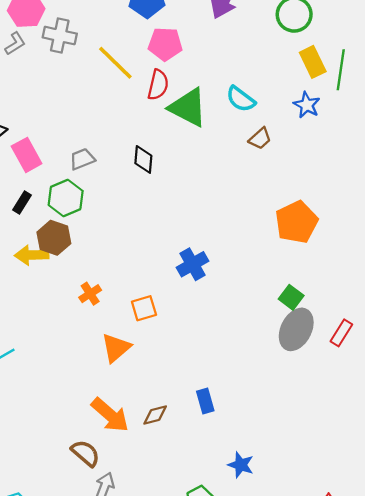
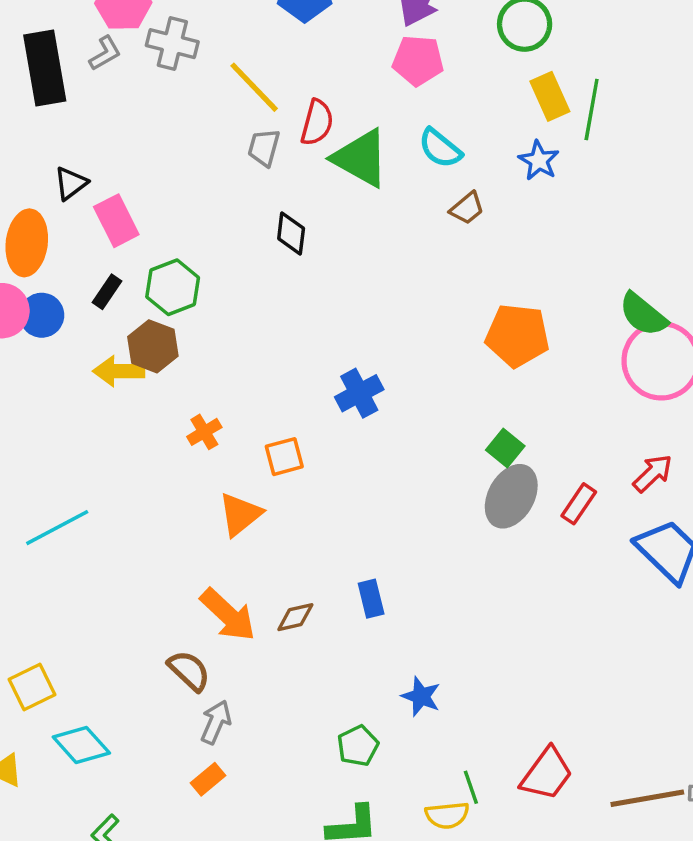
pink pentagon: (165, 44) -> (418, 60), moved
gray trapezoid: (82, 159) -> (264, 148), moved, turned -55
orange pentagon: (297, 222) -> (517, 335), turned 30

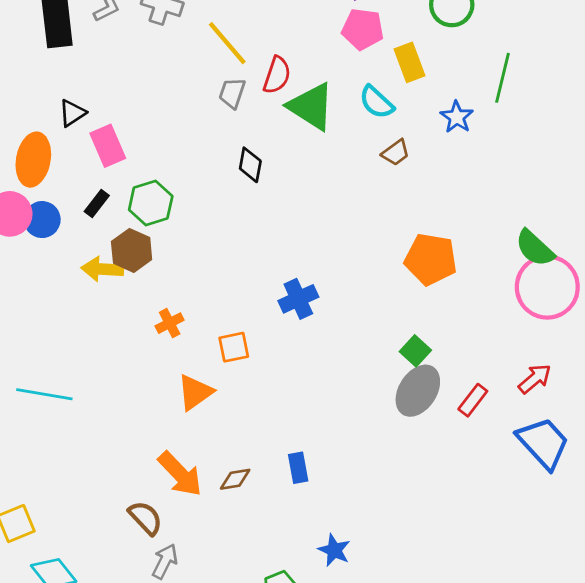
yellow rectangle: (550, 96) -> (409, 62), moved
cyan line: (57, 528) -> (44, 394), turned 34

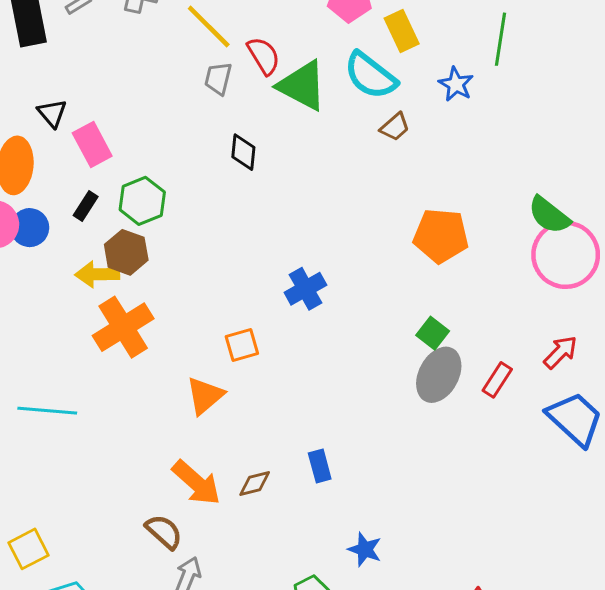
red semicircle: (277, 75) -> (264, 56), turned -45
cyan semicircle: (377, 102) -> (370, 76), size x1.4
black triangle: (72, 113) -> (52, 113), turned -32
orange cross: (170, 323) -> (123, 327), moved, size x2.0

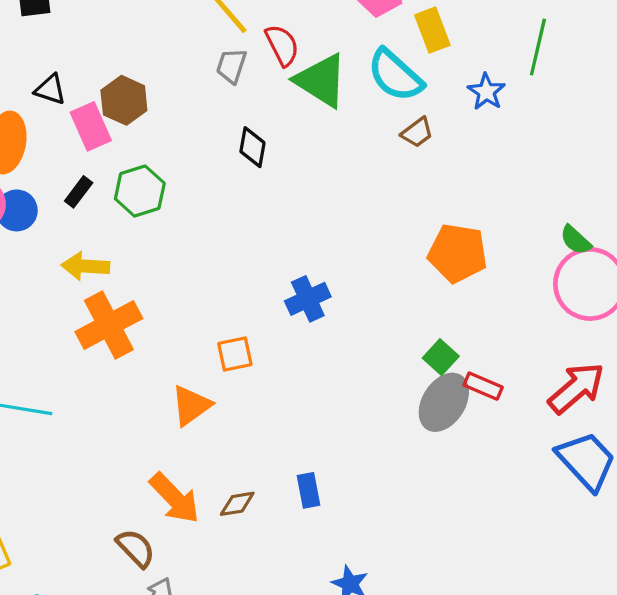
black triangle: (52, 113) -> (50, 89), turned -36
green semicircle: (549, 215) -> (576, 240), size x0.7
brown hexagon: (126, 252) -> (124, 100), moved
red arrow: (560, 352) -> (576, 388), size x1.5
red rectangle: (497, 380) -> (483, 386), moved, turned 76

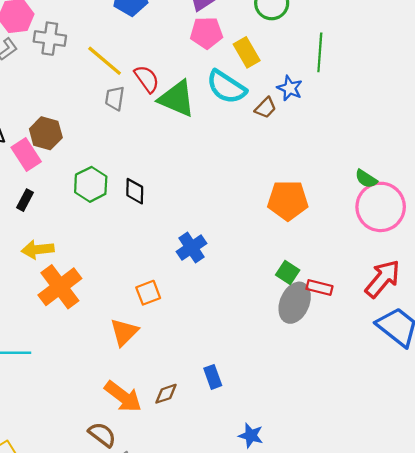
brown trapezoid: (417, 132) -> (266, 108), moved
black diamond: (252, 147) -> (135, 191), moved
green hexagon: (140, 191) -> (91, 184), moved

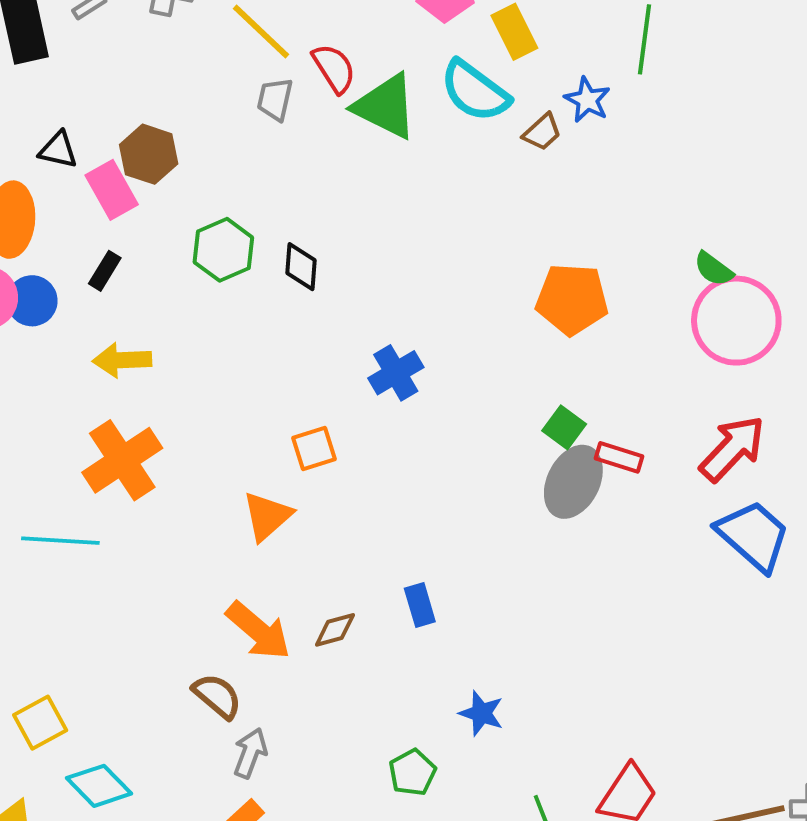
orange cross: (60, 287) -> (122, 460), moved

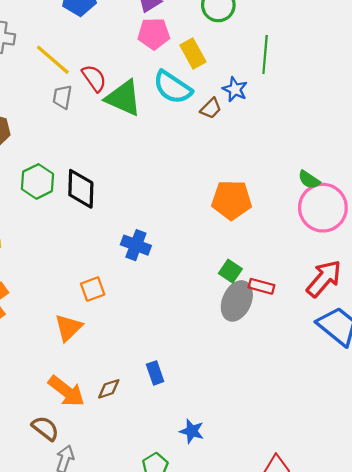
black diamond: (301, 267) -> (81, 189), size x1.5
blue cross: (396, 373) -> (136, 245), turned -36

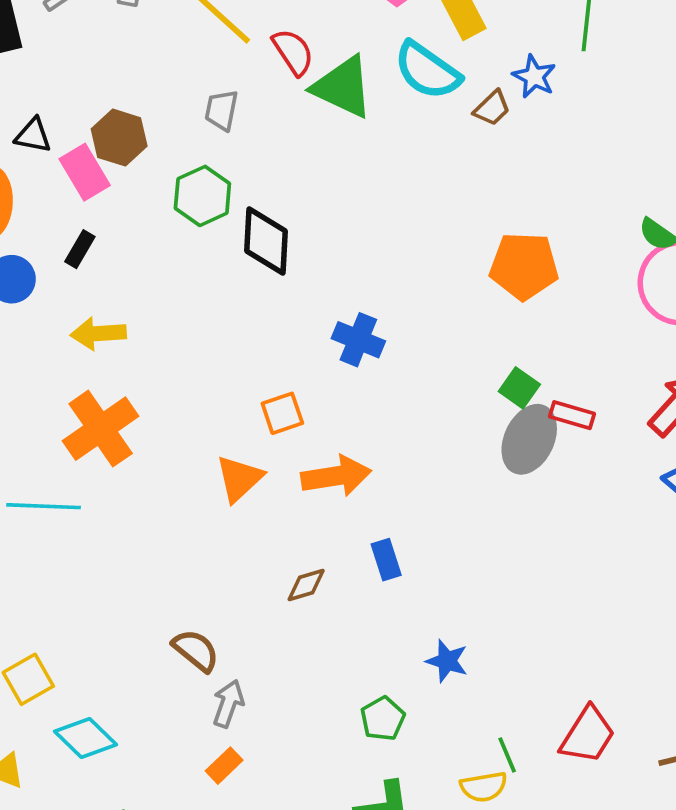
gray trapezoid: (62, 97) -> (221, 110), moved
green hexagon: (37, 181) -> (202, 196), moved
orange arrow: (66, 391) -> (336, 476), moved, turned -48

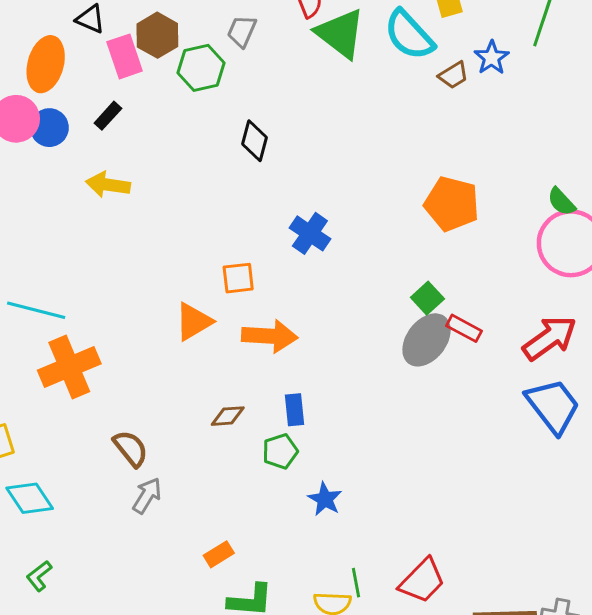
green hexagon: (202, 196) -> (201, 68), moved
black diamond: (266, 241) -> (255, 141), size x0.7
orange cross: (101, 429) -> (69, 367), moved
green pentagon: (383, 719) -> (280, 451), moved
orange rectangle: (224, 766) -> (219, 554), moved

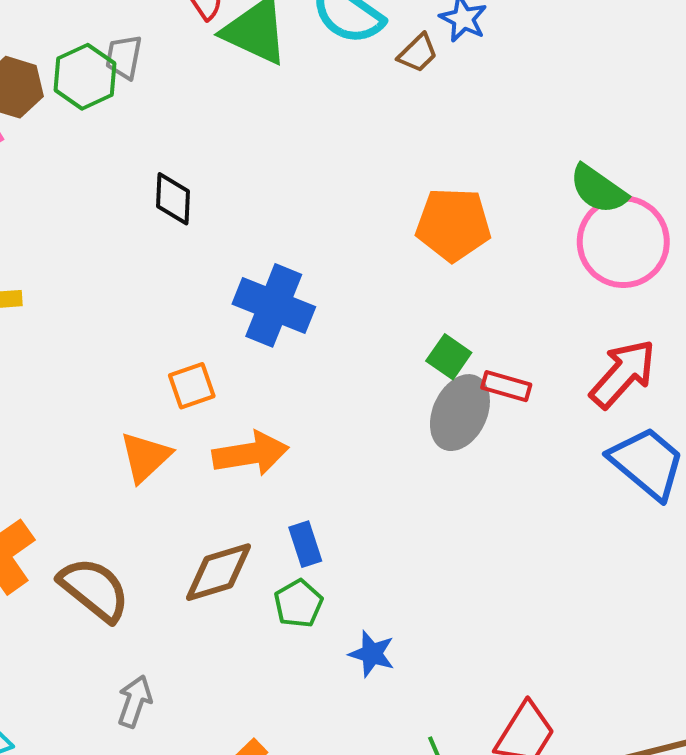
green hexagon: (201, 68) -> (85, 77), moved
green semicircle: (561, 202) -> (598, 189), size x1.4
blue cross: (310, 233) -> (274, 305), size x1.4
brown diamond: (228, 416) -> (218, 572), size x1.6
brown semicircle: (131, 448) -> (94, 589), moved, size x1.4

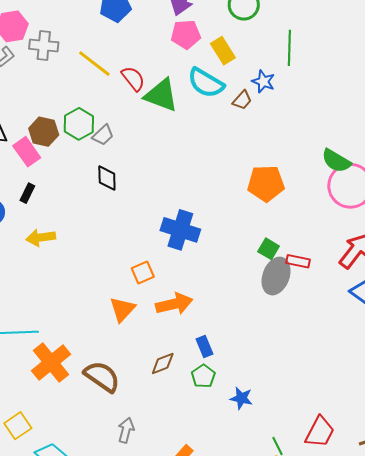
gray trapezoid: (124, 57) -> (103, 135), moved, turned -140
black diamond: (173, 199) -> (107, 178), moved
brown diamond: (218, 572) -> (163, 363), size x0.7

